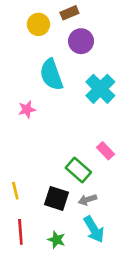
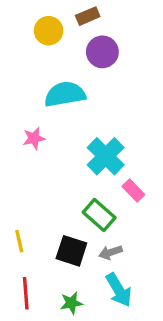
cyan semicircle: (51, 75) -> (65, 94), turned 100
cyan cross: (100, 89) -> (106, 156), moved
green star: (57, 240) -> (71, 303), turned -30

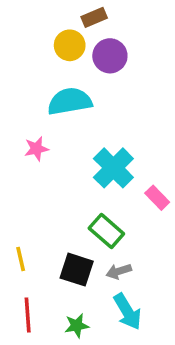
yellow circle: (49, 31) -> (70, 45), moved
pink rectangle: (133, 190) -> (157, 198), moved

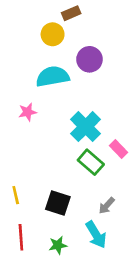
purple circle: (110, 56) -> (89, 59), moved
green rectangle: (106, 231) -> (91, 162), moved
gray arrow: (119, 271) -> (107, 206), moved, turned -30

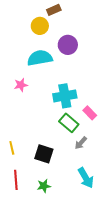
cyan cross: (86, 127) -> (65, 96), turned 35
gray arrow: (107, 206) -> (81, 143), moved
cyan arrow: (96, 235) -> (86, 178), moved

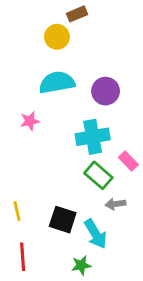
purple circle: (68, 45) -> (106, 91), moved
gray arrow: (81, 143) -> (116, 204), turned 40
cyan arrow: (86, 178) -> (96, 234), moved
green star: (44, 186) -> (81, 265), moved

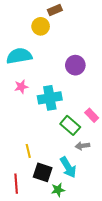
cyan semicircle: (57, 82) -> (19, 56), moved
cyan cross: (93, 137) -> (50, 98), moved
yellow line: (17, 211) -> (28, 151), moved
black square: (63, 220) -> (43, 172), moved

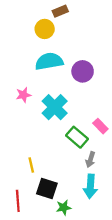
cyan semicircle: (19, 56) -> (49, 61), moved
cyan cross: (50, 98) -> (55, 107), turned -35
gray arrow: (82, 146) -> (90, 160), turned -64
cyan arrow: (68, 167) -> (90, 186), moved, turned 35

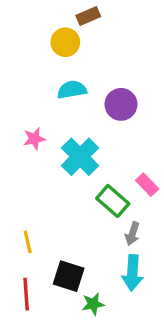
cyan semicircle: (49, 61) -> (72, 90), size x0.7
yellow line: (31, 165) -> (28, 242), moved

